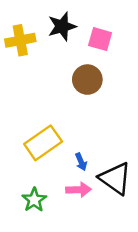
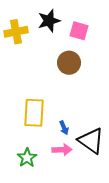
yellow rectangle: (43, 143) -> (34, 113), turned -52

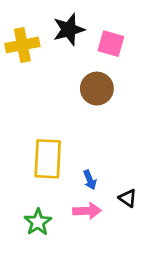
black triangle: (91, 141) -> (128, 198), size x0.5

